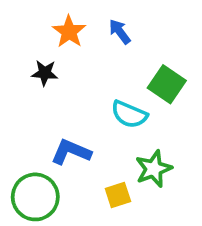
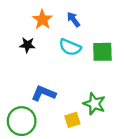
green square: (167, 84) -> (102, 52), turned -35
cyan semicircle: (129, 114) -> (70, 47), moved
green star: (154, 169) -> (94, 104), turned -30

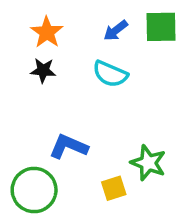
orange star: (42, 20) -> (47, 32), moved
blue arrow: (74, 20) -> (116, 31), turned -91
green square: (102, 52) -> (161, 27), moved

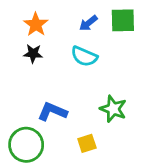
green star: (148, 163) -> (113, 109), moved

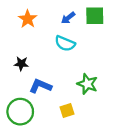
black star: (33, 54) -> (21, 64), moved

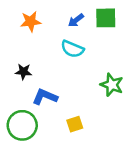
orange star: (28, 19) -> (31, 21), turned 30
green star: (87, 84) -> (112, 85), moved

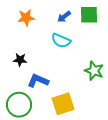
yellow square: (75, 124) -> (63, 104), size x1.6

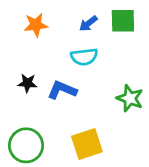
cyan semicircle: (61, 41) -> (84, 57), turned -30
blue L-shape: (38, 81) -> (62, 90), moved

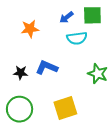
orange star: (36, 25) -> (30, 29), moved
cyan semicircle: (84, 57) -> (77, 38), moved
black star: (27, 83) -> (21, 73), moved

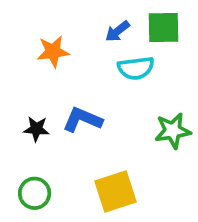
green star: (98, 74) -> (173, 131), turned -30
green circle: (20, 109) -> (35, 193), size x0.7

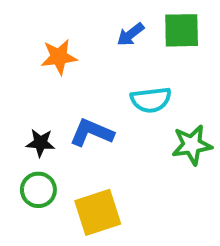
cyan semicircle: (136, 68) -> (151, 100), moved
yellow square: (116, 191) -> (98, 212), moved
green circle: (35, 193) -> (38, 190), moved

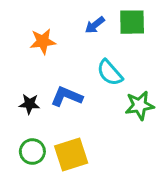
cyan semicircle: (151, 100) -> (110, 73), turned 56
green circle: (38, 190) -> (32, 152), moved

